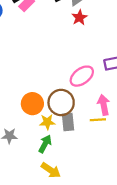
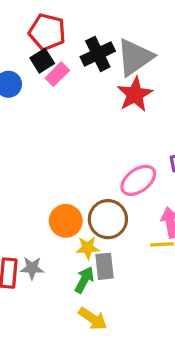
red star: (79, 17) -> (135, 94), size x1.5
gray rectangle: (68, 122) -> (105, 266), moved

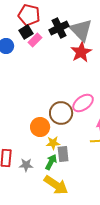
gray triangle: (135, 57) -> (81, 30), turned -40
brown circle: (108, 219) -> (61, 113), moved
gray star: (32, 268) -> (26, 165), moved
yellow arrow: (93, 319) -> (56, 185), size x1.4

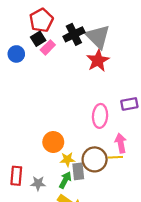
red pentagon: (29, 15) -> (41, 20), turned 30
pink ellipse: (83, 103) -> (100, 116), turned -50
brown circle: (61, 113) -> (95, 159), moved

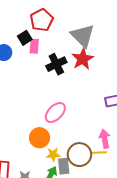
red pentagon: (41, 20) -> (42, 20), moved
black cross: (74, 34) -> (56, 64), moved
pink rectangle: (48, 47) -> (34, 46), turned -40
pink ellipse: (100, 116) -> (55, 112), moved, turned 40

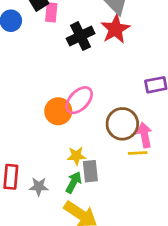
orange circle: (40, 138) -> (58, 111), moved
brown circle: (79, 155) -> (122, 124), moved

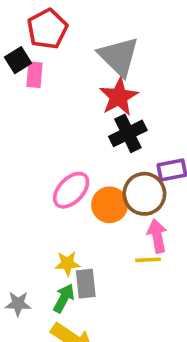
black cross: (81, 36) -> (128, 133), moved
orange circle: (58, 111) -> (110, 205), moved
brown circle: (122, 124) -> (144, 194), moved

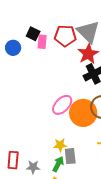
red pentagon: (47, 29) -> (65, 36), moved, turned 30
black square: (18, 60) -> (33, 34), turned -32
orange circle: (110, 205) -> (83, 113), size x1.4

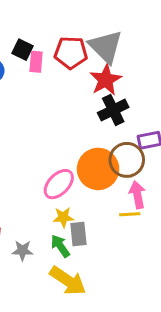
pink ellipse: (62, 105) -> (59, 184), moved
green arrow: (58, 164) -> (60, 246), turned -63

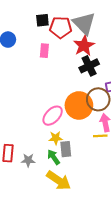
black square: (23, 50) -> (42, 20), moved, turned -32
pink rectangle: (36, 62) -> (44, 51), moved

